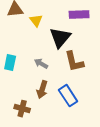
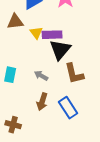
purple rectangle: (79, 15) -> (52, 35), moved
brown cross: (22, 109) -> (13, 125), moved

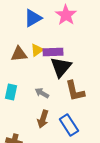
brown triangle: (15, 22) -> (19, 54), moved
yellow triangle: (36, 33) -> (37, 50), turned 32

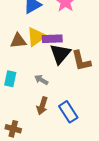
yellow triangle: (37, 50) -> (36, 37), size x1.5
brown L-shape: (75, 91) -> (81, 61), moved

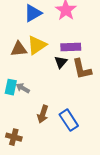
purple rectangle: (52, 39) -> (71, 47), moved
black triangle: (60, 54) -> (61, 62), size x0.6
gray arrow: (41, 80) -> (23, 88), moved

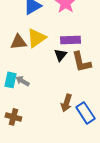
brown arrow: (43, 114) -> (66, 103), moved
blue rectangle: (69, 120) -> (85, 113), moved
brown cross: (14, 137) -> (13, 117), moved

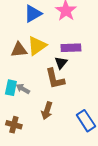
brown L-shape: (81, 62) -> (55, 79), moved
brown arrow: (66, 103) -> (47, 111), moved

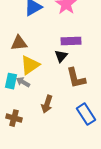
yellow triangle: (37, 46) -> (30, 65), moved
brown L-shape: (55, 79) -> (76, 78), moved

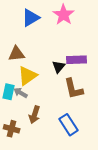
purple rectangle: (71, 41) -> (77, 60), moved
brown arrow: (47, 104) -> (35, 115), moved
blue rectangle: (86, 114) -> (69, 125), moved

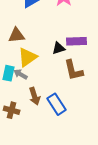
black triangle: (59, 67) -> (59, 48), turned 32
brown arrow: (35, 115) -> (35, 96), turned -36
blue rectangle: (69, 125) -> (57, 104), moved

